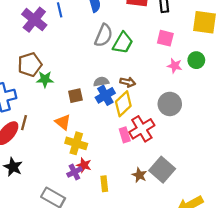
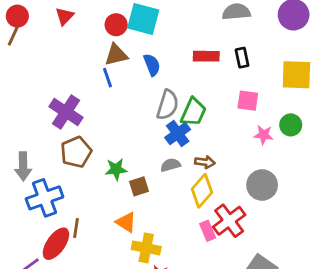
purple cross: (34, 20) -> (66, 112), moved
green star: (45, 79) -> (116, 169), moved
blue cross: (105, 95) -> (178, 133), moved

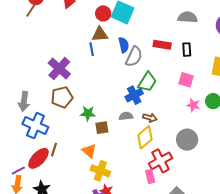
gray semicircle: (168, 105) -> (134, 57), moved
blue cross: (45, 198) -> (35, 126), turned 35
pink rectangle: (208, 231) -> (150, 176), moved

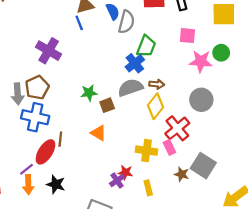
brown pentagon: (62, 97) -> (37, 87), moved
pink star: (193, 105) -> (201, 61), size x1.5
gray semicircle: (126, 116) -> (130, 88), size x1.6
yellow cross: (100, 171) -> (147, 151), moved

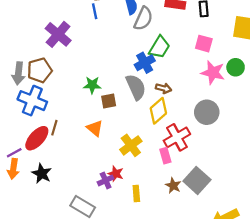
gray semicircle: (130, 88) -> (136, 87), turned 75
yellow cross: (147, 151) -> (131, 145), moved, turned 35

